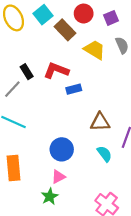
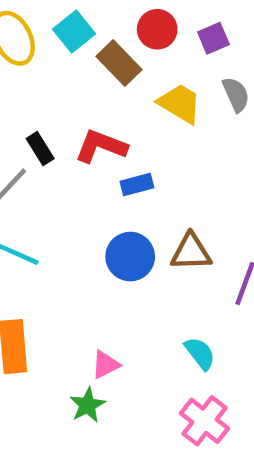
blue circle: (62, 149) -> (130, 257), moved
cyan semicircle: (104, 154) -> (200, 353), moved

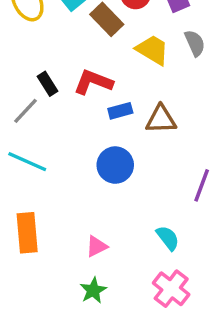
brown triangle: (191, 252) -> (161, 119), moved
green star: (87, 405) -> (93, 290), moved

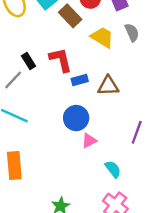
red L-shape: (93, 82) -> (61, 60), turned 56
pink triangle: (97, 246) -> (89, 141), moved

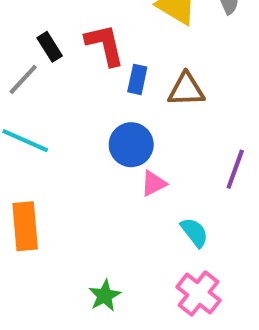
blue rectangle: (80, 80) -> (137, 79), turned -63

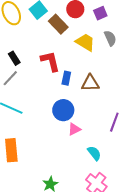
black rectangle: (50, 47) -> (14, 58), moved

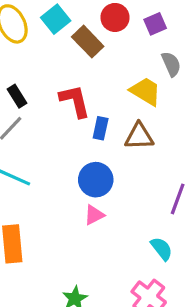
yellow trapezoid: (85, 42) -> (146, 91), moved
pink triangle: (74, 129) -> (94, 215), moved
cyan semicircle: (94, 153) -> (162, 249), moved

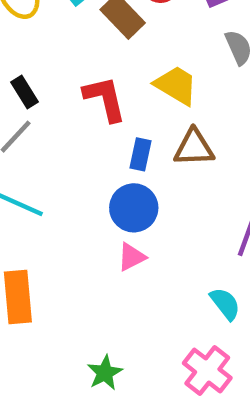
yellow trapezoid: (146, 91) -> (176, 85), moved
blue rectangle: (101, 128) -> (140, 154), moved

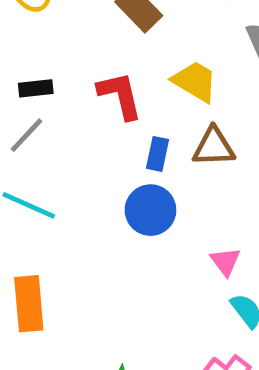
black rectangle: (25, 92) -> (36, 88), turned -64
pink triangle: (132, 257) -> (225, 262), moved, turned -40

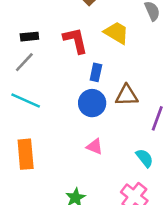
brown triangle: (214, 147) -> (127, 95), moved
pink triangle: (225, 262) -> (95, 147), moved, turned -30

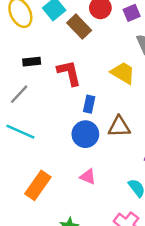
yellow trapezoid: (116, 33) -> (123, 73), moved
black rectangle: (29, 37) -> (32, 62), moved
orange rectangle: (26, 154) -> (38, 185), moved, turned 40

